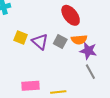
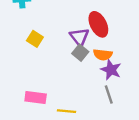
purple triangle: (40, 42) -> (79, 37), moved

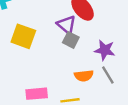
yellow square: (35, 39) -> (23, 36), size x1.5
orange semicircle: (103, 55) -> (84, 76), moved

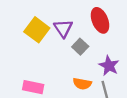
purple triangle: (67, 25) -> (63, 28), moved

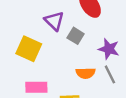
yellow square: (37, 30) -> (29, 49), moved

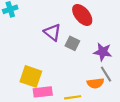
yellow square: (29, 49) -> (31, 76), moved
orange semicircle: (86, 73) -> (95, 83), moved

